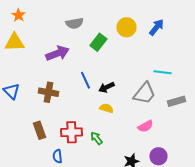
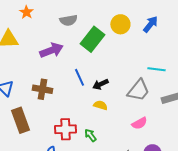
orange star: (18, 15) -> (26, 12), moved
green rectangle: (98, 42) -> (92, 39), size x1.4
brown rectangle: (39, 130) -> (20, 120), moved, size x1.4

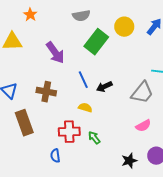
gray semicircle: (68, 20) -> (81, 16), moved
purple arrow: (51, 50) -> (55, 53), turned 75
yellow semicircle: (100, 105) -> (85, 108), moved

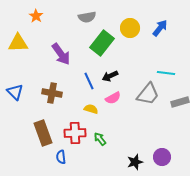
black arrow: (104, 87) -> (110, 76), moved
brown rectangle: (24, 123) -> (43, 133), moved
pink semicircle: (143, 126) -> (113, 98), moved

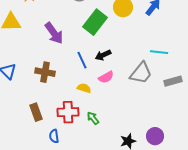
brown rectangle: (43, 133) -> (36, 112), size x0.7

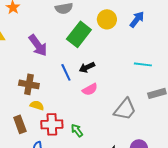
gray trapezoid: (141, 73) -> (125, 109), moved
yellow semicircle: (84, 88) -> (37, 105), moved

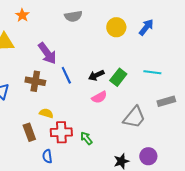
green rectangle: (79, 34) -> (118, 77), moved, size x0.7
blue line: (66, 72) -> (66, 75), moved
brown cross: (29, 84) -> (35, 81), moved

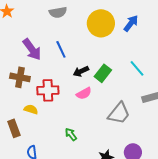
yellow circle: (116, 27) -> (101, 23), size x1.4
cyan line: (152, 72) -> (137, 68), turned 42
blue line: (66, 75) -> (61, 49), moved
red cross: (61, 132) -> (48, 90), moved

